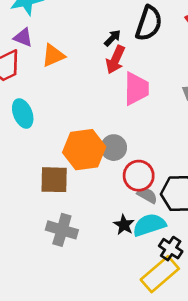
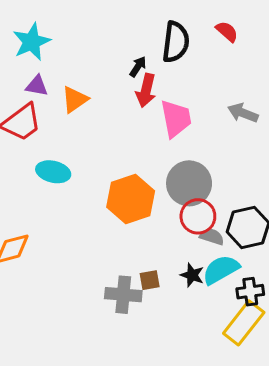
cyan ellipse: (23, 113) -> (53, 172), turned -44
gray circle: (114, 148) -> (189, 183), moved, size x1.5
brown square: (54, 180) -> (150, 280), moved, size x0.6
black cross: (171, 249) -> (250, 292), turned -30

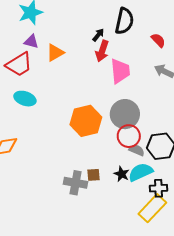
red semicircle: (227, 32) -> (158, 40), moved
cyan ellipse: (53, 172) -> (25, 99), moved

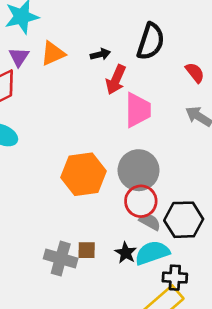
black arrow: (98, 35) -> (100, 54), moved, turned 32
purple triangle: (31, 42) -> (19, 57), turned 42
orange triangle: (55, 53) -> (53, 53), moved

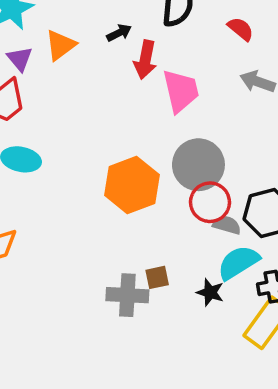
black star: (126, 253) -> (210, 292), moved

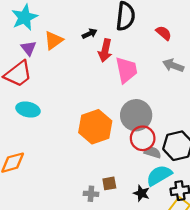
gray cross: (127, 295) -> (91, 194), size x0.6

